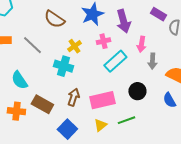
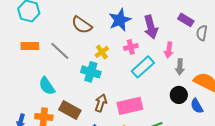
black circle: (137, 91) -> (179, 95), moved

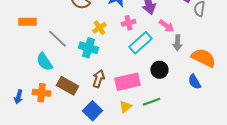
pink arrow: (169, 50) -> (166, 26), turned -63
gray line: (60, 51) -> (58, 39), moved
black circle: (179, 95) -> (160, 70), moved

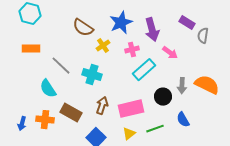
yellow cross: (100, 28) -> (103, 46), moved
gray arrow: (178, 43) -> (182, 86), moved
blue semicircle: (194, 82) -> (183, 120), moved

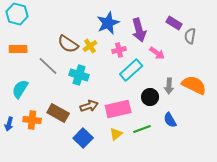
brown semicircle: (83, 28) -> (68, 44), moved
cyan semicircle: (48, 89) -> (20, 89), moved, turned 66
brown arrow: (102, 106) -> (89, 106), turned 54

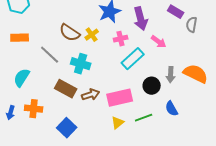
brown rectangle: (58, 113) -> (66, 89), moved
blue square: (83, 138) -> (67, 128), moved

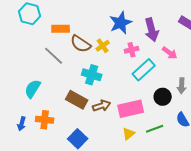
orange rectangle: (20, 38) -> (61, 29), moved
gray line: (50, 55) -> (54, 56), moved

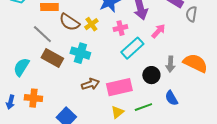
pink arrow: (170, 53) -> (158, 31), turned -84
brown rectangle: (77, 100) -> (52, 58), moved

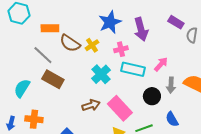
pink arrow: (158, 31) -> (161, 64), moved
cyan rectangle: (132, 48) -> (133, 69), turned 55
cyan cross: (80, 53) -> (101, 74), moved, turned 30
pink rectangle: (119, 87) -> (120, 108), turned 60

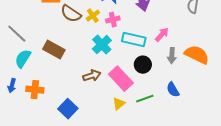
pink cross: (121, 49) -> (113, 20), moved
gray line: (43, 55) -> (17, 34), moved
black circle: (152, 96) -> (143, 65), moved
blue arrow: (11, 123) -> (12, 86), moved

